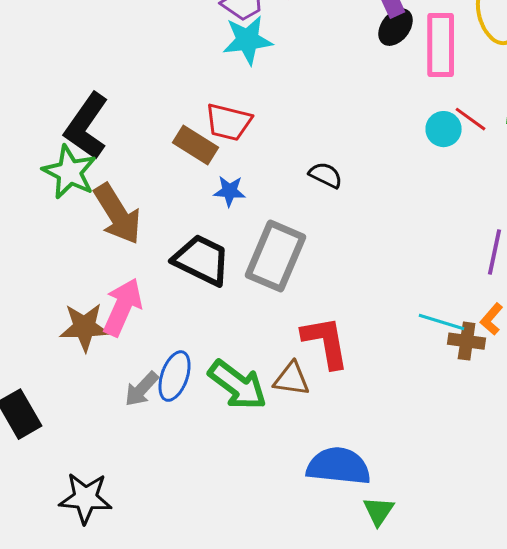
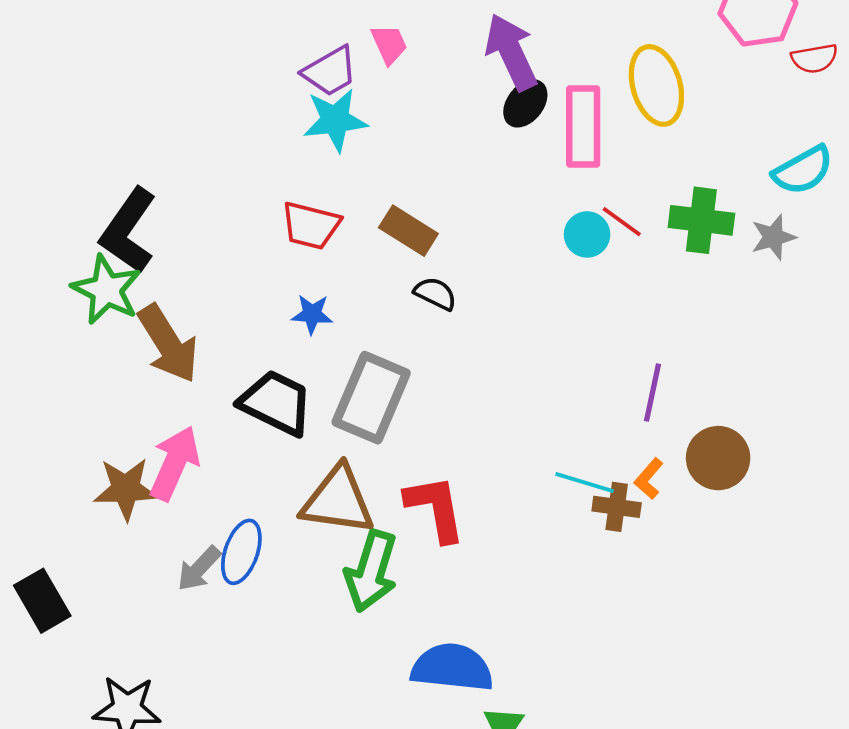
brown rectangle: (196, 145) -> (408, 231), moved
brown triangle: (292, 379) -> (338, 500), moved, size x1.6
green arrow: (238, 385) -> (371, 571), moved, turned 70

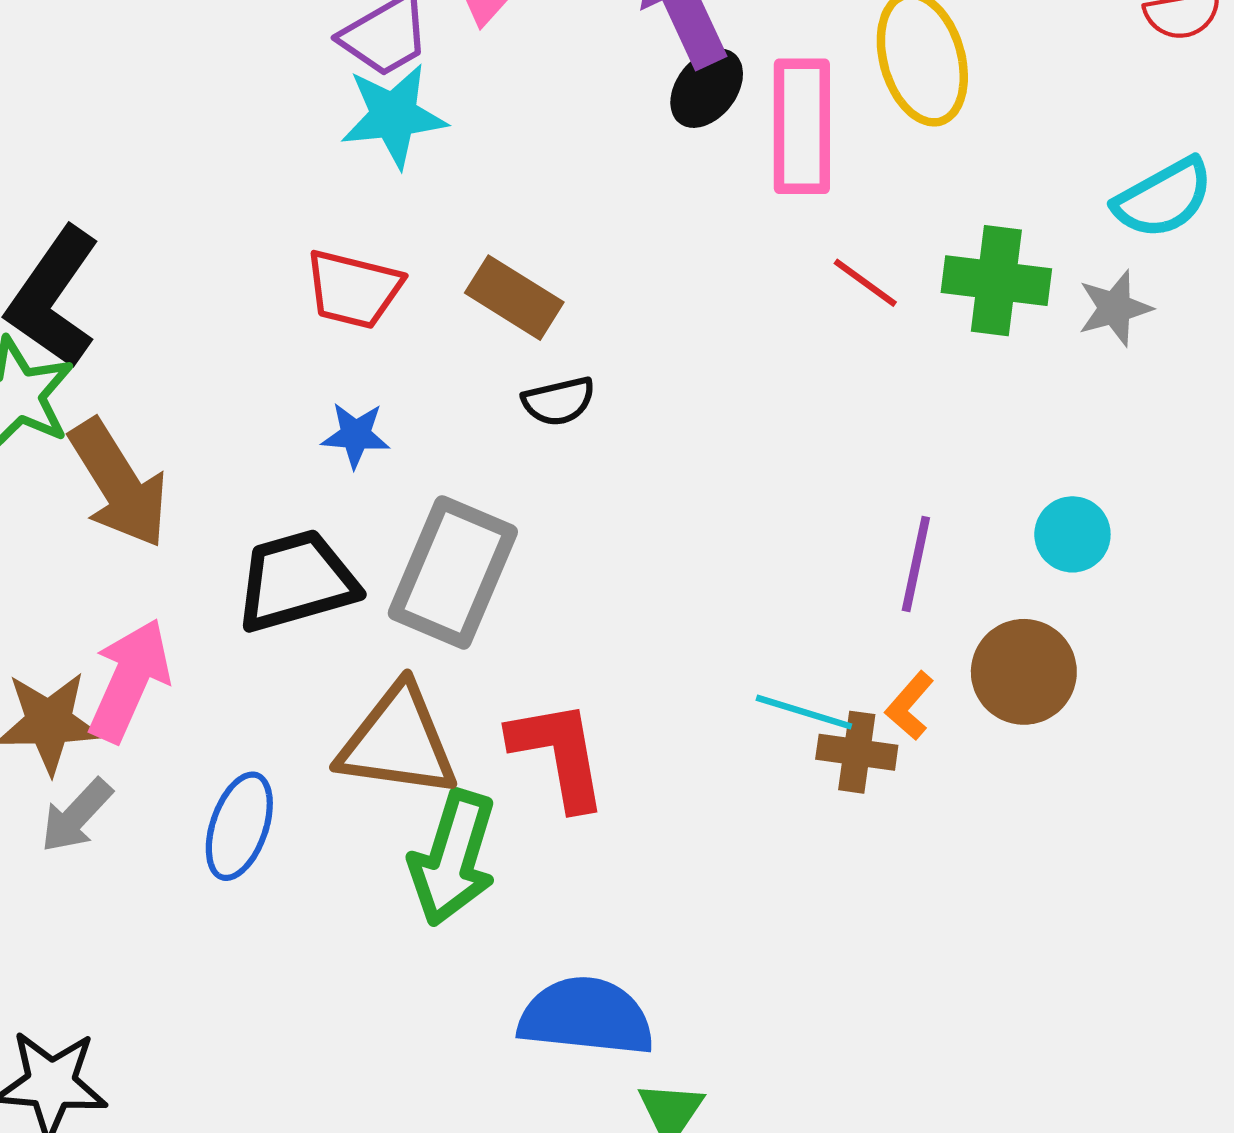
cyan circle: (587, 234) -> (1072, 534), moved
black semicircle: (435, 294) -> (559, 401), turned 141
black trapezoid: (276, 403) -> (296, 581), turned -42
gray arrow: (199, 569) -> (76, 816), moved

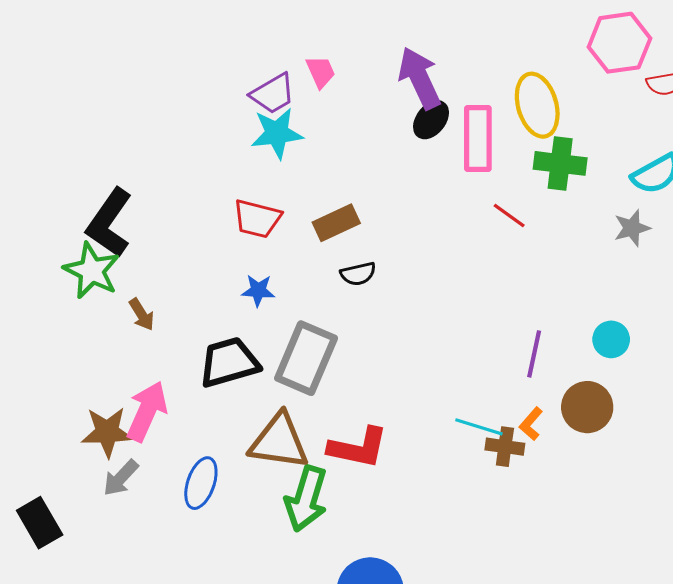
green cross: (996, 281) -> (560, 163), moved
brown rectangle: (514, 298) -> (336, 223), turned -57
brown arrow: (119, 484) -> (142, 314), size x0.5
red L-shape: (559, 754) -> (358, 448), turned 112

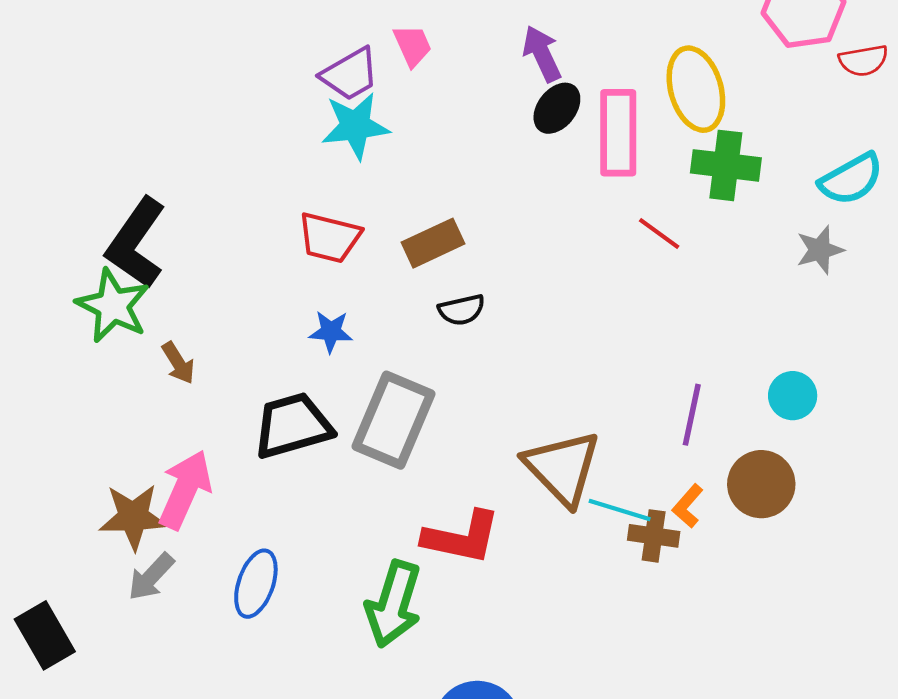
purple arrow: (420, 78) -> (542, 54), size x0.7
brown triangle: (279, 441) -> (562, 468), moved, turned 38

